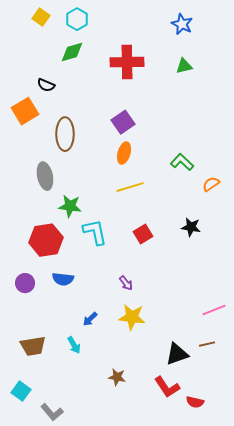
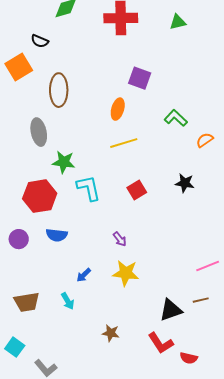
purple square: (123, 122) -> (140, 78), moved, turned -35

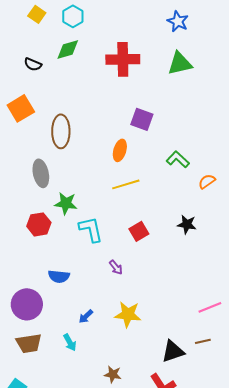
green triangle: (178, 22) -> (180, 63), size x1.5
black semicircle: (40, 41) -> (33, 64), moved
red hexagon: (40, 196) -> (39, 224), moved, size x0.7
purple circle: (19, 239) -> (27, 304), moved, size x1.6
purple arrow: (120, 239) -> (116, 267), moved

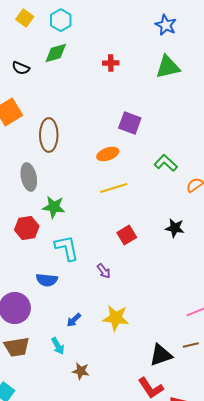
red cross: (123, 59) -> (111, 63), size x0.5
orange ellipse: (120, 150) -> (108, 154), turned 55
cyan L-shape: (91, 229) -> (67, 248), moved
brown star: (113, 374) -> (81, 371), moved

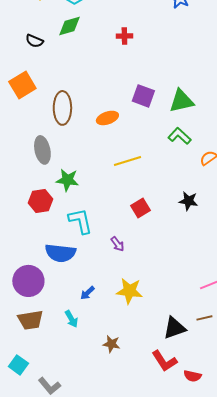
green triangle: (168, 67) -> (181, 101), moved
orange ellipse: (108, 154) -> (107, 118), moved
blue semicircle: (47, 280) -> (60, 253), size x1.4
brown star: (81, 371) -> (111, 344), moved

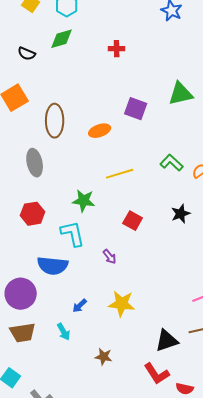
green triangle: (181, 101) -> (181, 94), moved
green L-shape: (179, 136) -> (172, 163), moved
green star: (67, 180) -> (84, 201), moved
black star: (188, 201) -> (181, 214), turned -30
red square: (140, 208) -> (133, 221), turned -30

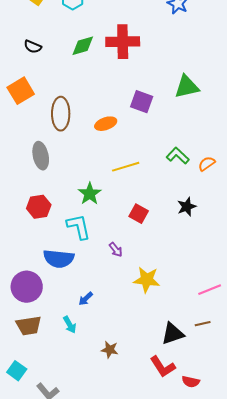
green diamond: (62, 39) -> (83, 46), moved
red cross: (117, 49) -> (123, 42), size x2.0
green star: (84, 201) -> (90, 194), turned 30
yellow star: (122, 304) -> (147, 280), moved

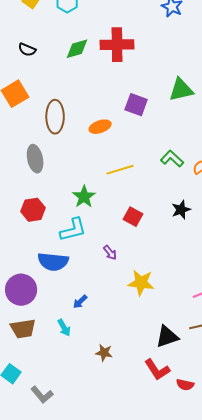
cyan L-shape: (79, 227) -> (73, 230), turned 88

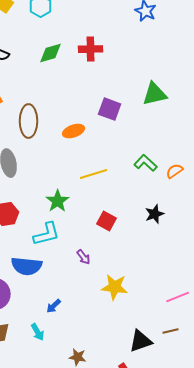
red cross: (117, 45) -> (91, 49), size x0.7

